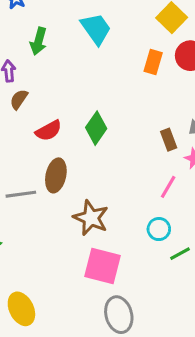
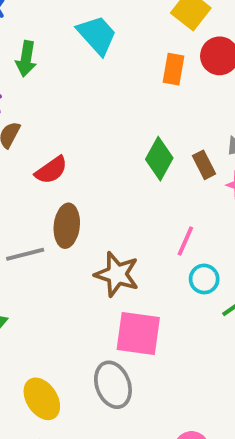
green diamond: (96, 128) -> (159, 159), moved
pink line: (168, 187) -> (185, 241), moved
gray ellipse: (119, 315) -> (113, 385), moved

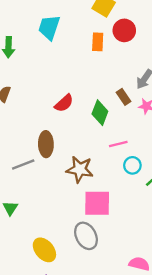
cyan trapezoid: (97, 35) -> (49, 27), turned -112
green diamond: (159, 159) -> (100, 113), moved
red semicircle: (51, 170) -> (64, 103), moved
pink line: (185, 241) -> (118, 144), turned 60

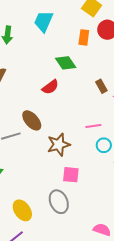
green diamond: (100, 113) -> (66, 63), moved, turned -60
brown ellipse: (46, 144) -> (32, 120), turned -45
brown star: (80, 169) -> (59, 145), turned -30
pink square: (97, 203) -> (71, 175), size x0.7

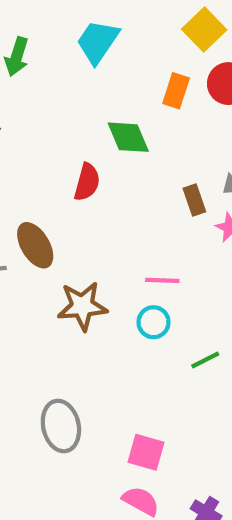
red semicircle: (50, 87) -> (87, 182), turned -48
cyan circle: (104, 145) -> (154, 322), moved
pink square: (71, 175) -> (146, 452), moved

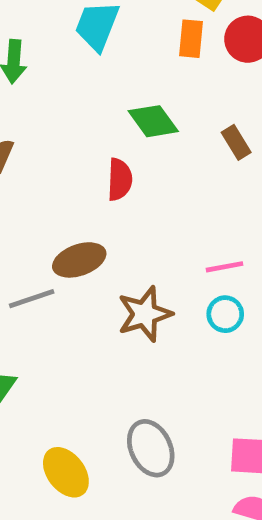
orange rectangle: (176, 91) -> (191, 39), moved
brown rectangle: (194, 200) -> (236, 142), moved
brown ellipse: (35, 245) -> (79, 260), turned -66

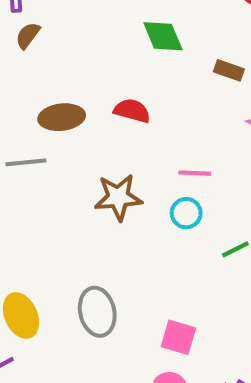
brown rectangle: (236, 142) -> (229, 70), turned -52
red semicircle: (120, 180) -> (132, 111), moved, turned -90
brown ellipse: (79, 260) -> (62, 117), moved

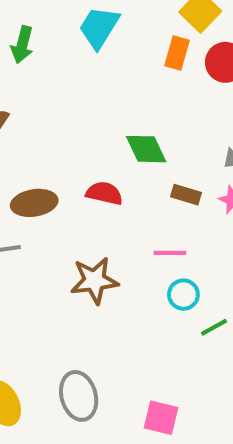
green diamond: (163, 36) -> (146, 149), moved
brown rectangle: (229, 70) -> (186, 195), moved
cyan circle: (186, 213) -> (183, 295), moved

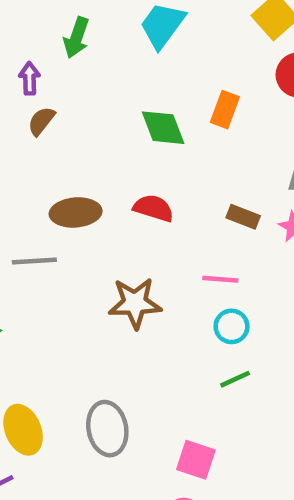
orange rectangle: (177, 53) -> (225, 110), moved
green diamond: (146, 149) -> (163, 128), moved
green line: (214, 327) -> (235, 379), moved

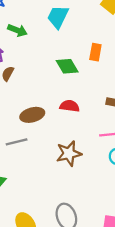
green arrow: (76, 38) -> (17, 30), turned -78

